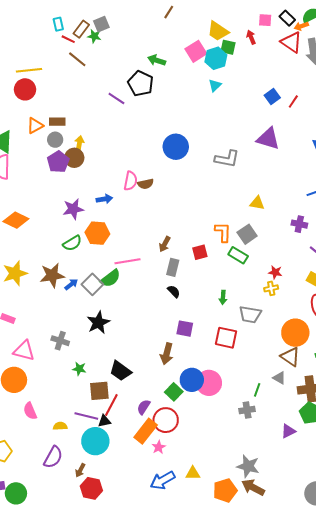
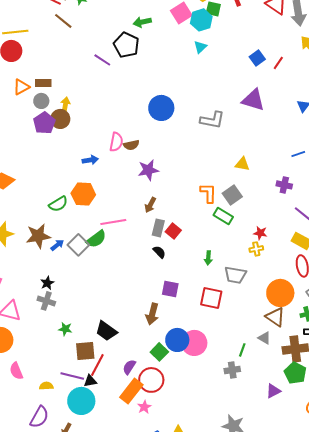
green arrow: (157, 60) -> (142, 22), turned -30
purple star: (73, 209) -> (148, 170), moved
red square: (200, 252) -> (173, 231), moved, turned -35
black star: (98, 323) -> (47, 283), moved, size x0.6

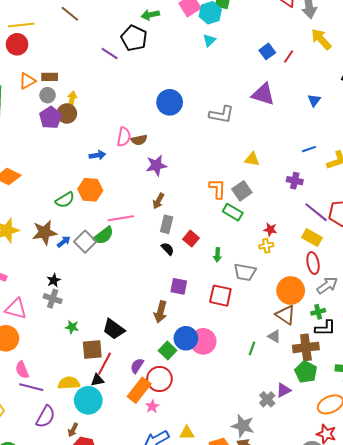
red square: (173, 231) -> (191, 239), moved
gray cross: (232, 370) -> (267, 399), moved, turned -35
purple line: (72, 376) -> (31, 387), moved
yellow semicircle: (46, 386) -> (69, 383), moved, size x1.5

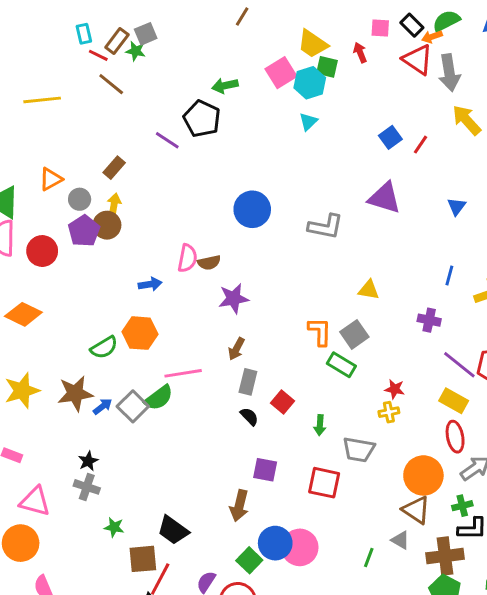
red circle: (17, 44) -> (42, 251), moved
brown rectangle: (50, 77) -> (114, 168), moved, turned -49
blue line: (309, 149) -> (449, 275), turned -56

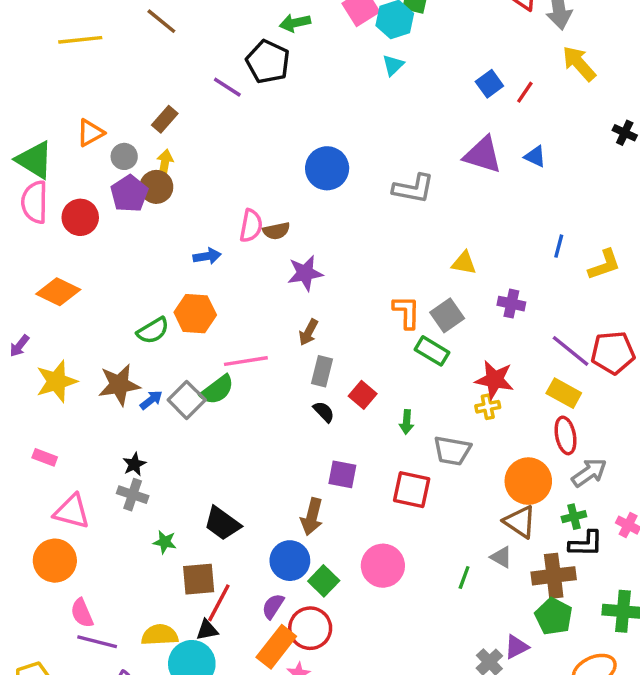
blue triangle: (456, 206) -> (535, 156), moved, turned -42
purple cross: (429, 320) -> (511, 304), moved
red star: (395, 389) -> (494, 380), size x1.6
black trapezoid: (173, 530) -> (222, 523), moved
blue circle: (275, 543) -> (290, 561), moved

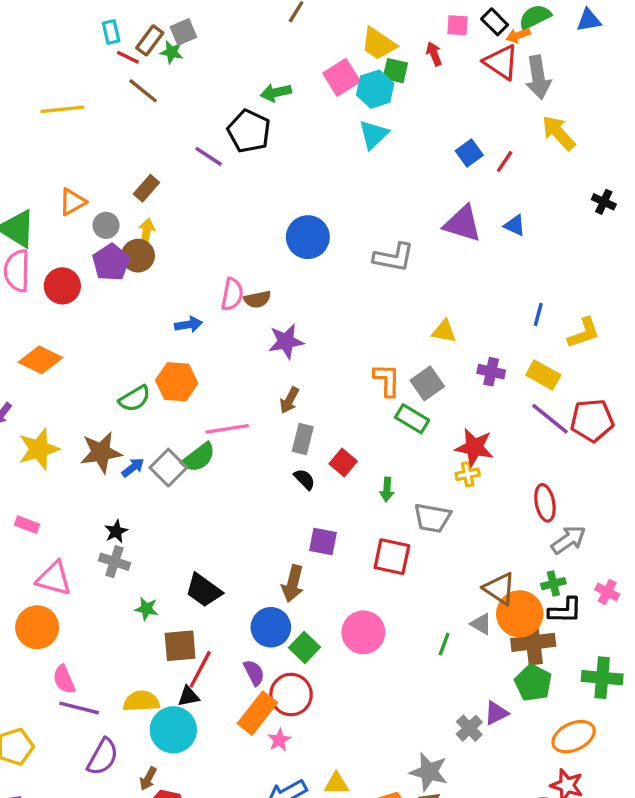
cyan triangle: (393, 65) -> (373, 135), size x1.4
yellow rectangle: (564, 393) -> (543, 375), moved
orange circle: (528, 481) -> (520, 614), moved
purple semicircle: (273, 606) -> (254, 673), turned 120

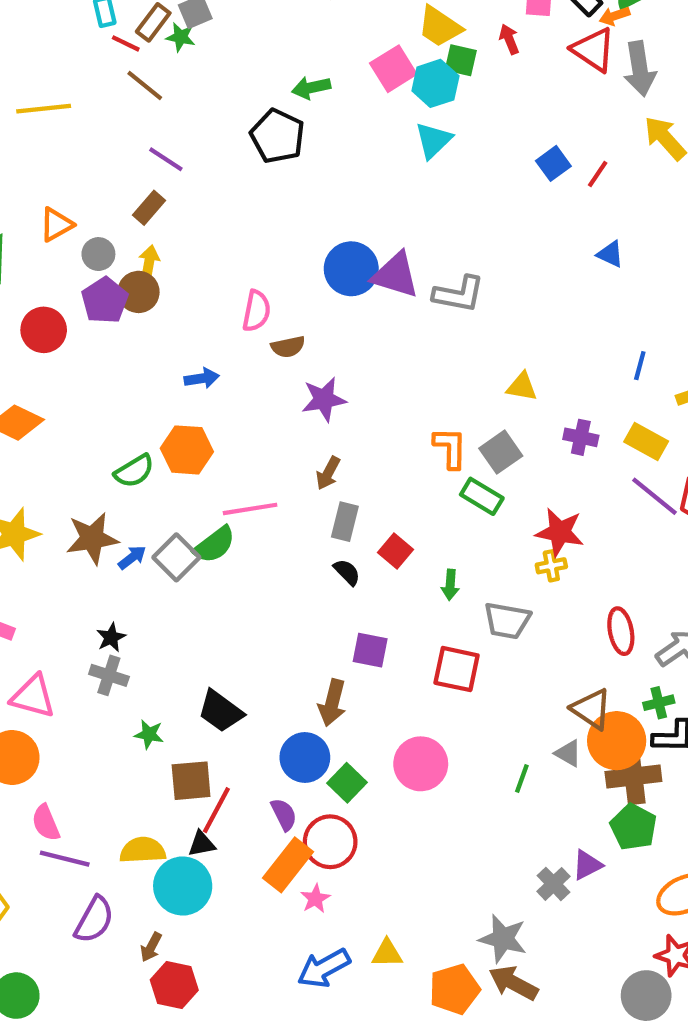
purple line: (209, 156) -> (166, 159), moved
purple triangle: (463, 224) -> (395, 275), moved
pink semicircle: (232, 294) -> (256, 311), moved
red ellipse: (545, 503) -> (621, 631), moved

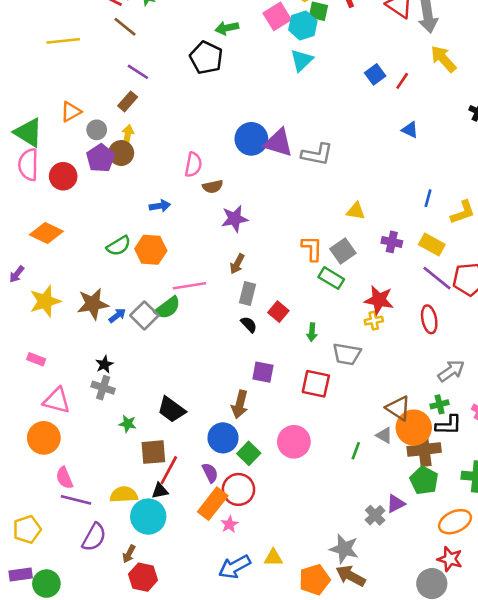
green semicircle: (134, 471) -> (119, 246), moved
red ellipse: (621, 631) -> (429, 319), moved

